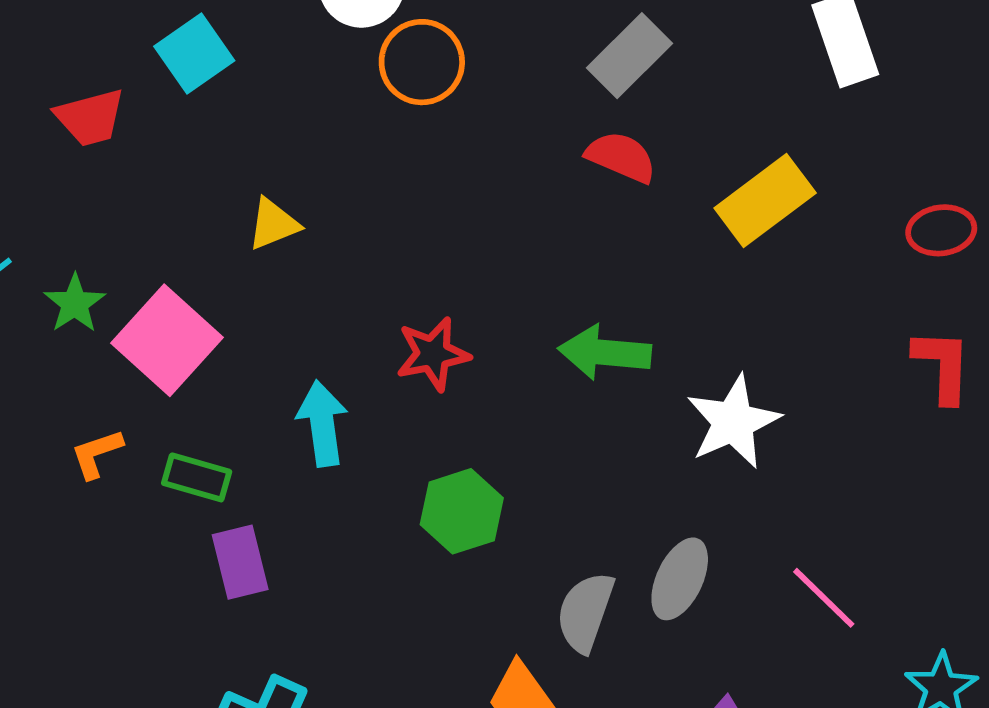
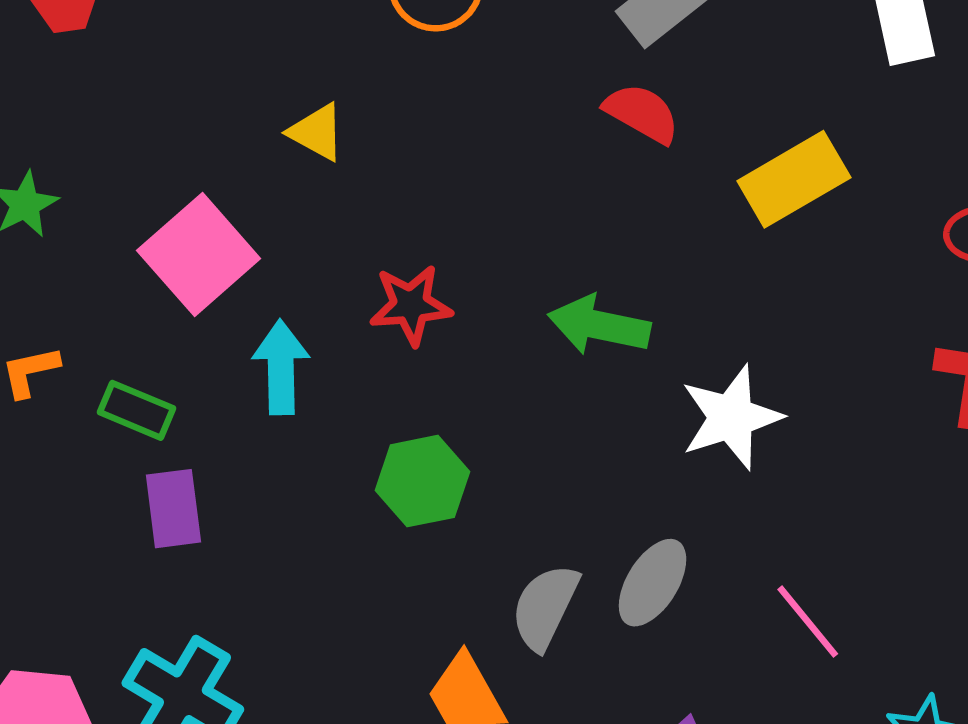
yellow triangle: (273, 224) -> (317, 132), moved, turned 44
pink square: (167, 340) -> (199, 255), moved

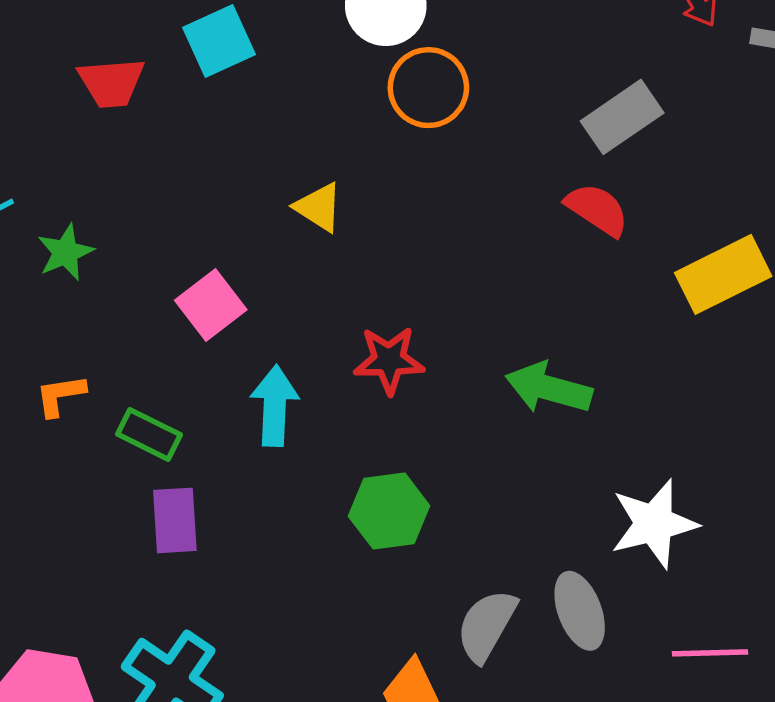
pink square: (199, 255) -> (211, 305), size x0.7
white star: (731, 417) -> (654, 524), moved
gray ellipse: (653, 583) -> (580, 611), turned -56
pink line: (808, 622) -> (710, 653), turned -56

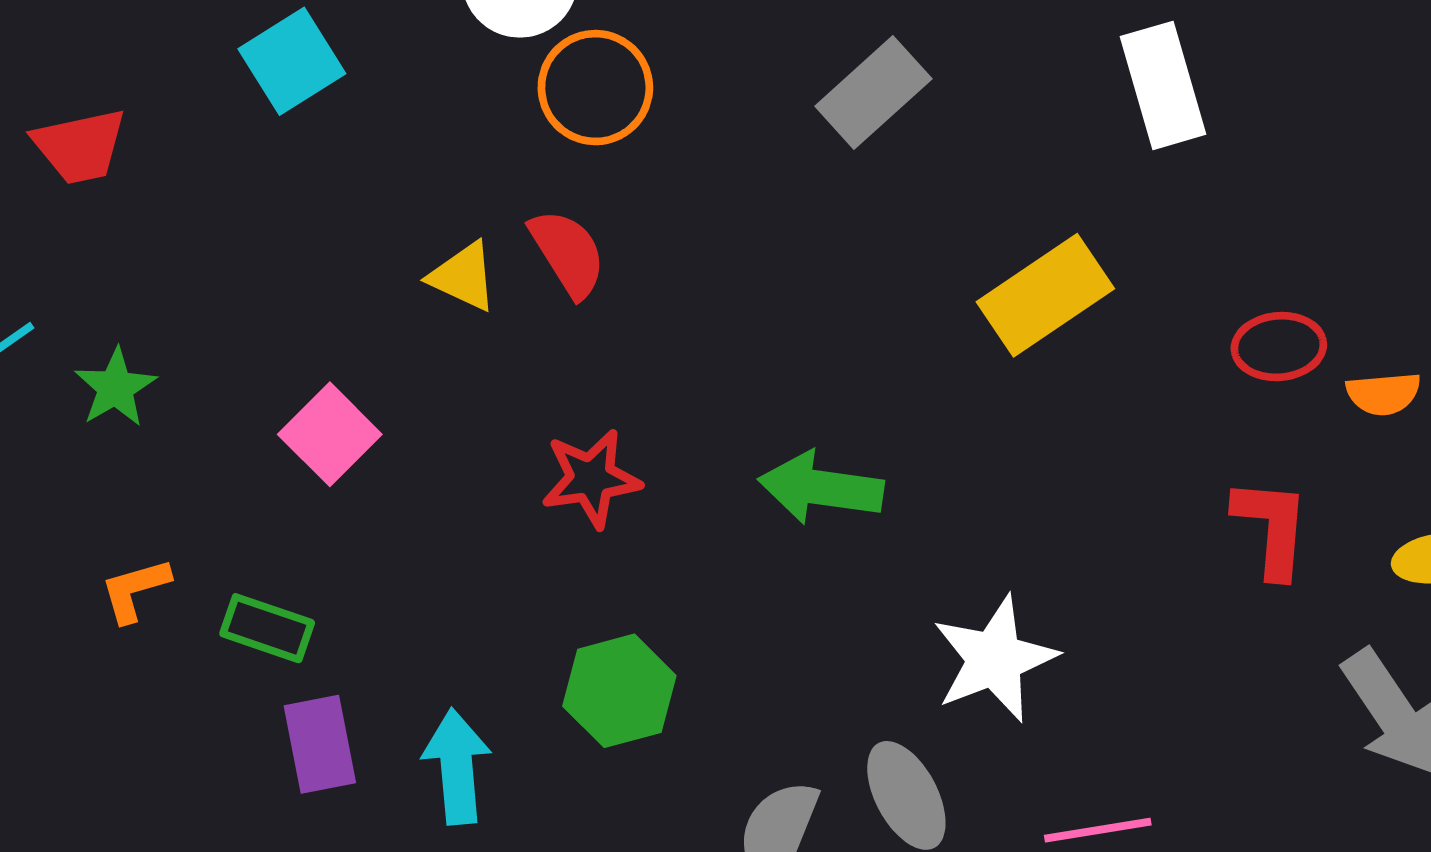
red trapezoid: (111, 83) -> (80, 146), moved
red semicircle: (597, 209) -> (568, 253), moved, turned 32
cyan arrow: (275, 406) -> (457, 767), moved

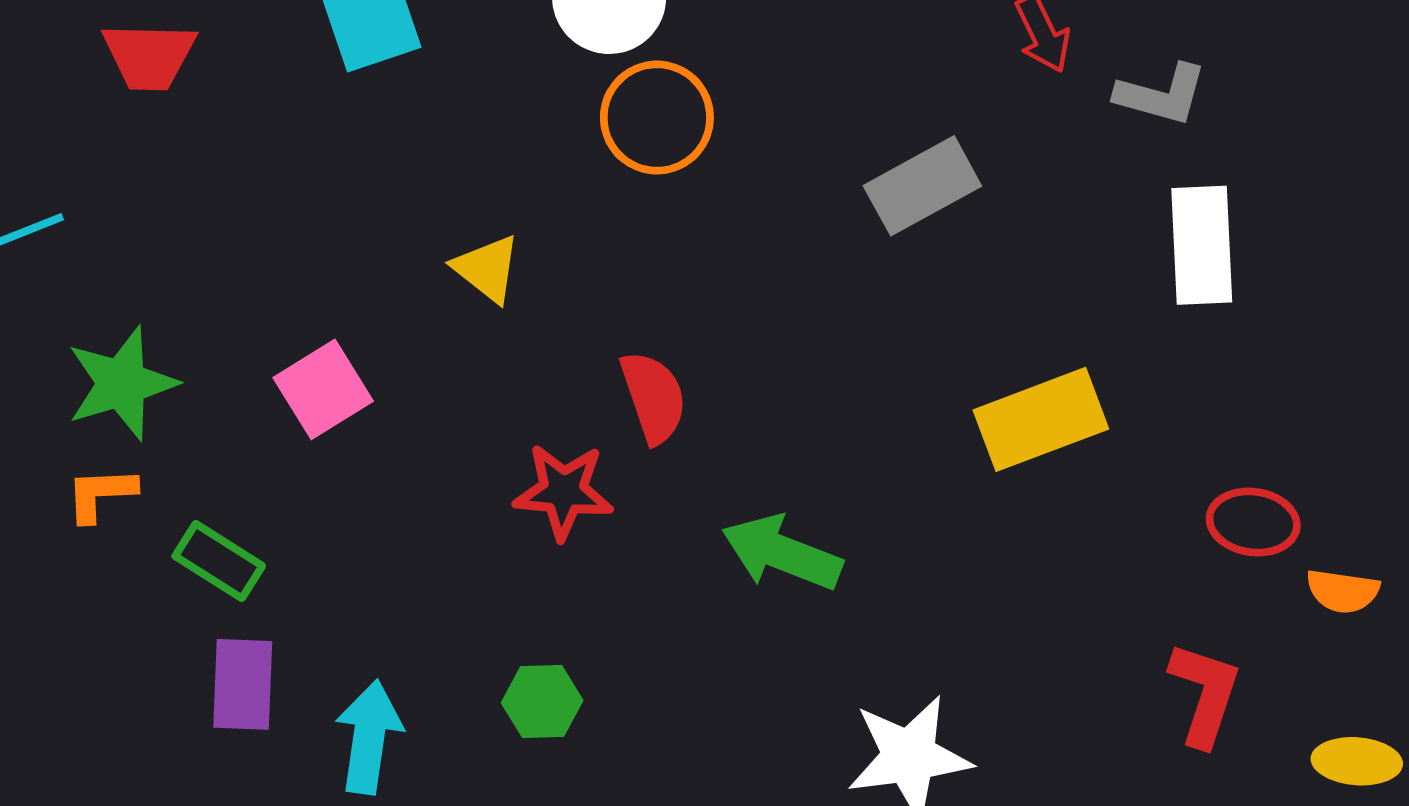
red semicircle: (568, 253) -> (653, 397), moved
green star: (115, 388) -> (122, 383), moved, size x1.4
green hexagon: (619, 691) -> (542, 702), size x0.7

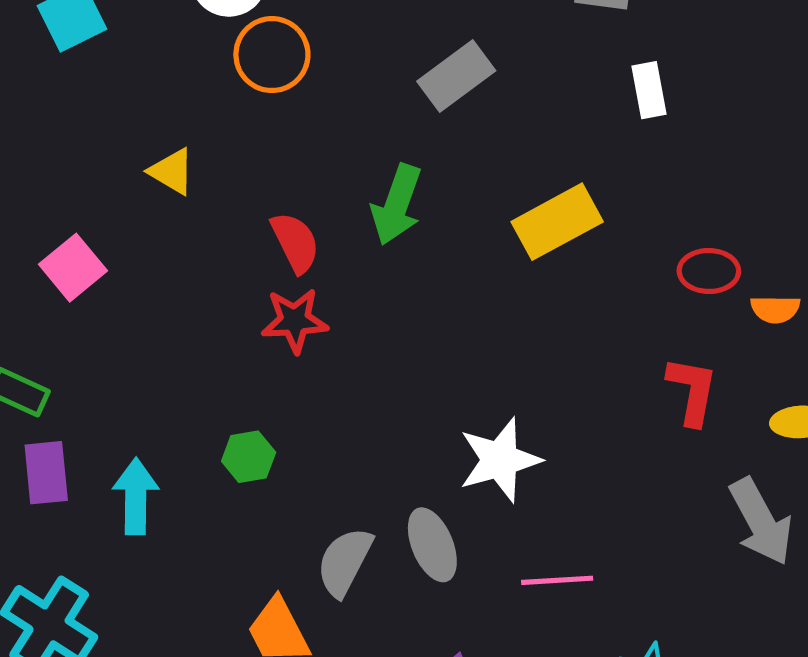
white rectangle: (1202, 245) -> (649, 90), size x0.7
red star: (563, 491) -> (295, 321), moved
green arrow: (782, 553) -> (397, 205), moved, turned -84

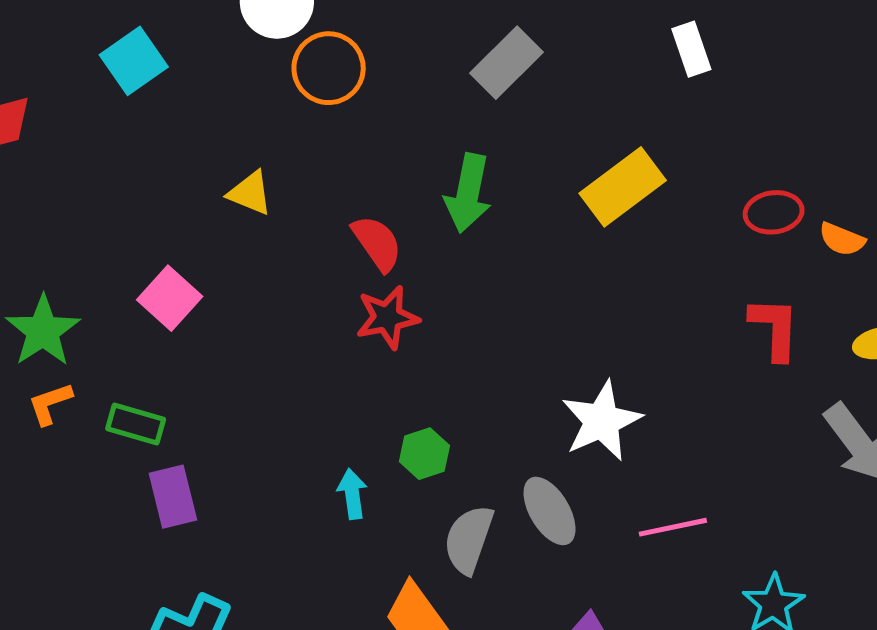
orange semicircle: (775, 309) -> (842, 239), turned 30
green hexagon: (249, 457) -> (424, 454), moved
cyan arrow: (136, 496) -> (352, 494), moved, size x0.7

